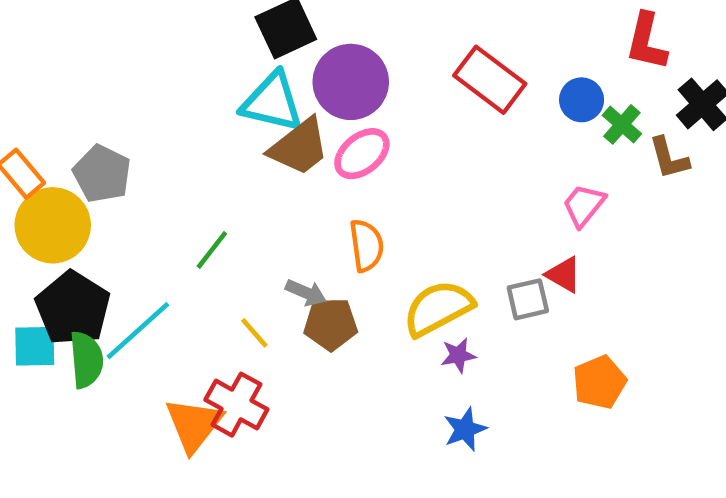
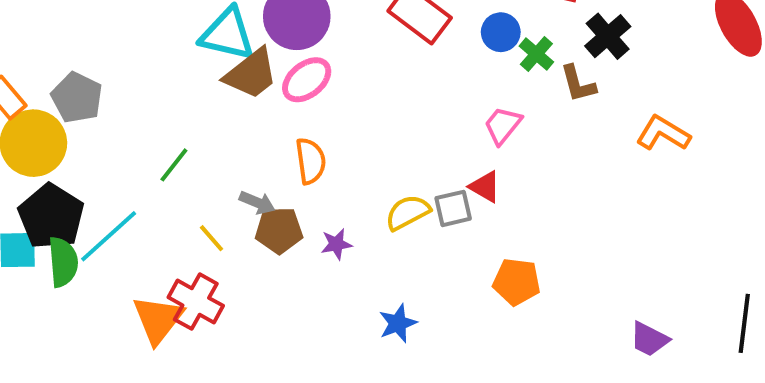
yellow semicircle: (438, 308) -> (408, 212), moved, size x0.7
purple star: (458, 355) -> (336, 244), moved
orange pentagon: (599, 382) -> (517, 282), turned 30

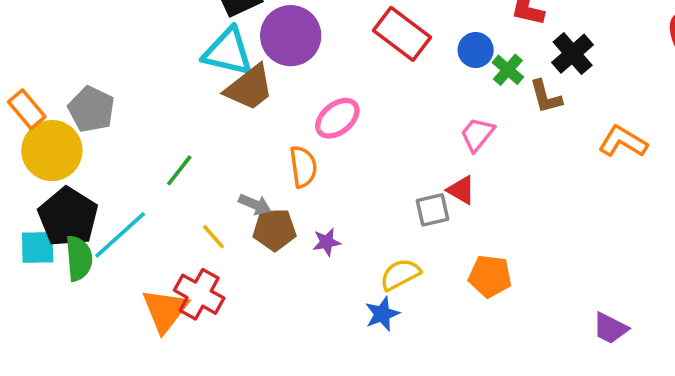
pink ellipse: (307, 80) -> (337, 118), moved
yellow semicircle: (408, 212) -> (400, 274), moved

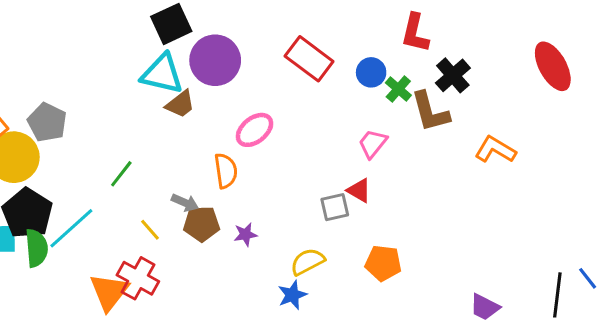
brown trapezoid: (249, 88) -> (180, 104), size x0.7
brown L-shape: (546, 97) -> (430, 112), size x1.4

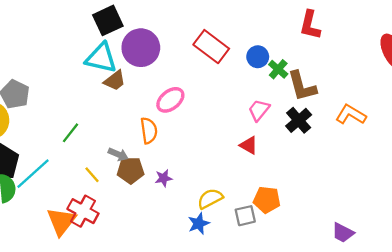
red L-shape: (415, 33) -> (310, 25), moved
black cross: (453, 75) -> (299, 120), moved
gray square: (335, 207) -> (245, 216), moved

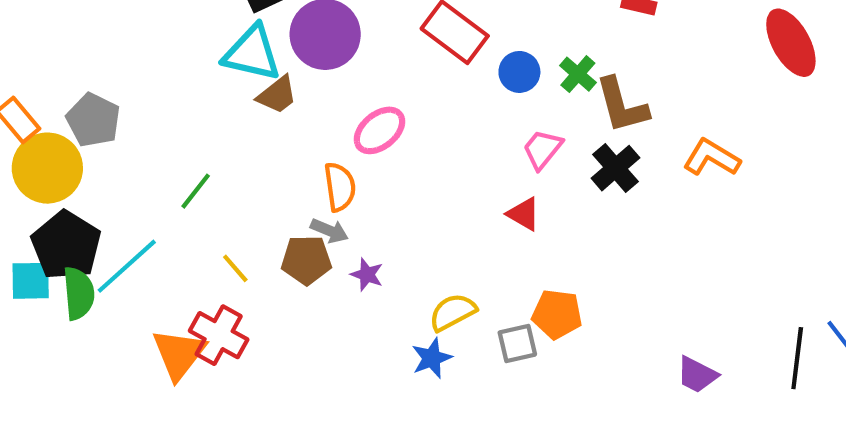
blue circle: (258, 57) -> (519, 72), moved
gray arrow: (118, 154) -> (329, 231), moved
purple star: (164, 178) -> (367, 275), turned 30

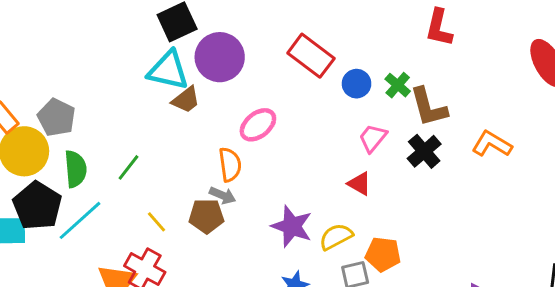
purple star: (367, 275) -> (292, 226), moved, size x1.8
green semicircle: (79, 293) -> (76, 169), moved
yellow semicircle: (453, 312) -> (336, 237), moved

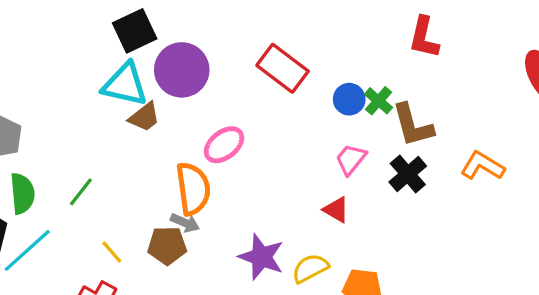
blue circle: (357, 84) -> (349, 99), moved
orange semicircle: (230, 165) -> (193, 189), size x1.4

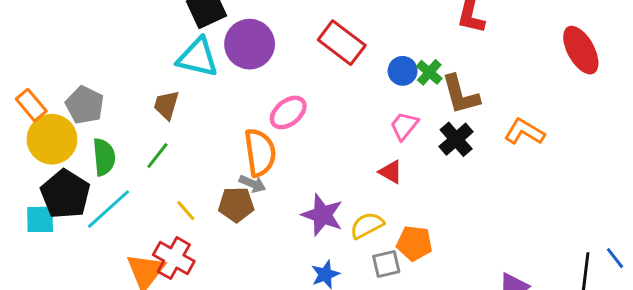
brown trapezoid: (144, 117) -> (166, 105), moved, turned 144

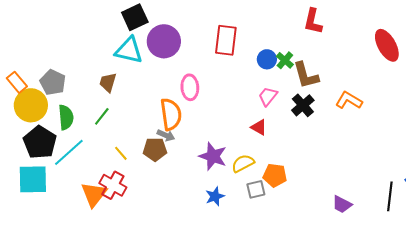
red rectangle: (342, 43) -> (226, 40), turned 60
pink ellipse: (288, 112) -> (190, 87), turned -55
cyan square: (40, 219) -> (33, 179), moved, size x1.5

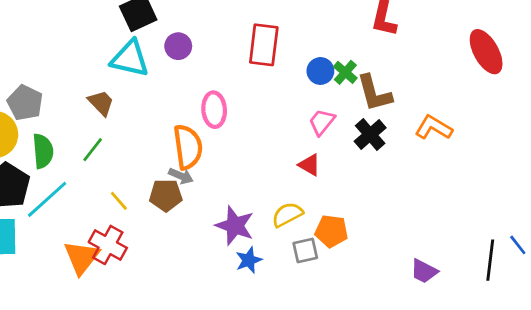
purple circle: (164, 41) -> (178, 46), size x0.6
brown trapezoid: (108, 82) -> (101, 103), turned 120
purple star: (213, 156) -> (235, 226), moved

